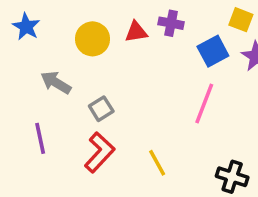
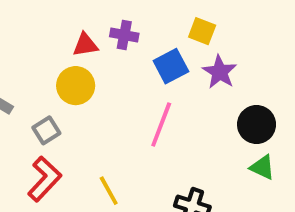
yellow circle: (92, 39) -> (76, 86), moved

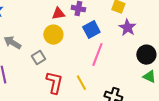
blue square: (171, 66) -> (91, 30), moved
red L-shape: (44, 179) -> (54, 83), moved, turned -30
yellow line: (109, 191) -> (81, 83), moved

